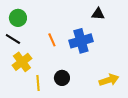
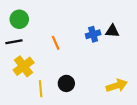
black triangle: (98, 14) -> (112, 31), moved
black line: (13, 39) -> (14, 42), turned -42
blue cross: (81, 41) -> (93, 34), moved, size x0.6

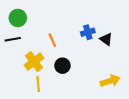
black triangle: (112, 31) -> (106, 39), moved, turned 32
yellow cross: (24, 66) -> (34, 62), moved
black circle: (66, 83) -> (62, 66), moved

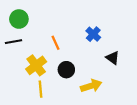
blue cross: (88, 32) -> (93, 34), turned -32
black triangle: (106, 39) -> (113, 58), moved
yellow arrow: (110, 81) -> (91, 86), moved

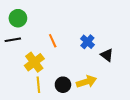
blue cross: (93, 34) -> (87, 42), moved
black circle: (66, 70) -> (63, 85), moved

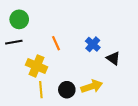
yellow cross: (34, 62) -> (37, 66), turned -30

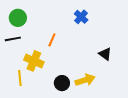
orange line: (56, 43) -> (52, 40), turned 48
blue cross: (93, 44) -> (81, 17), moved
yellow line: (41, 90) -> (20, 78), moved

